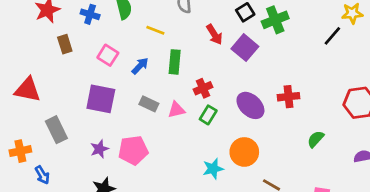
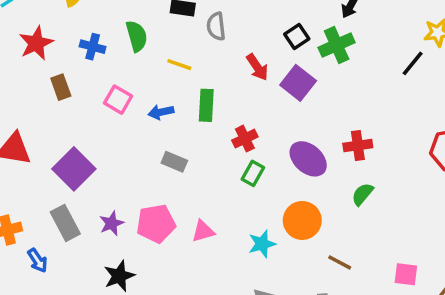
blue arrow: (140, 66) -> (161, 112), turned -144
purple square: (101, 99) -> (74, 169), moved, turned 36
pink triangle: (176, 110) -> (203, 231), moved
gray rectangle: (56, 130) -> (65, 223), moved
green semicircle: (316, 139) -> (362, 194), moved

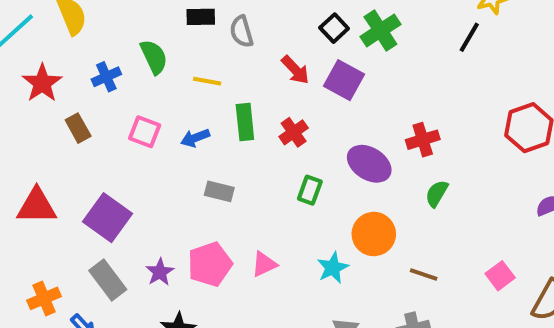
blue cross: (93, 47) -> (106, 77), turned -30
red cross: (245, 139) -> (294, 132), moved
pink square: (406, 274) -> (500, 276), turned -35

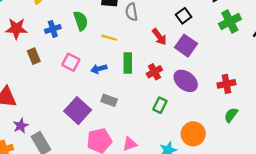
green cross: (380, 30) -> (230, 21), moved
red star: (42, 83) -> (16, 29), turned 30
purple ellipse: (369, 164) -> (186, 81), moved
purple square: (107, 218) -> (78, 111), moved
purple star: (160, 272) -> (21, 126), moved

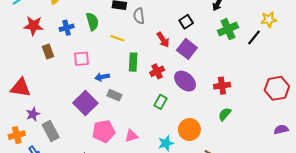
pink square: (71, 62) -> (81, 59), turned -35
blue arrow: (99, 69) -> (102, 77), moved

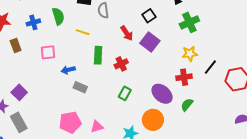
yellow star: (269, 20) -> (190, 54), moved
black line: (254, 38) -> (210, 67), moved
purple ellipse: (185, 81) -> (162, 94), moved
purple square: (85, 103) -> (19, 92), moved, size x0.7

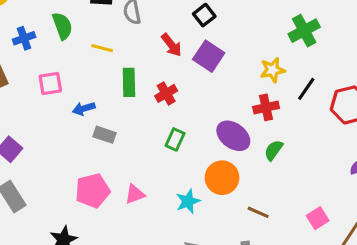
green cross: (189, 22) -> (304, 31), moved

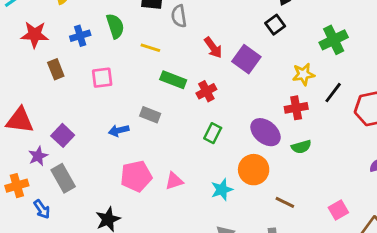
black square: (204, 15) -> (275, 25), moved
green rectangle: (129, 82) -> (173, 80), turned -70
blue arrow: (84, 109) -> (119, 130), moved
gray rectangle: (105, 135) -> (150, 115), moved
green semicircle: (274, 150) -> (301, 147), turned -144

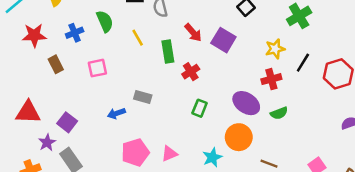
yellow line: (150, 48) -> (138, 38), turned 48
green rectangle: (173, 80) -> (168, 52), moved, turned 65

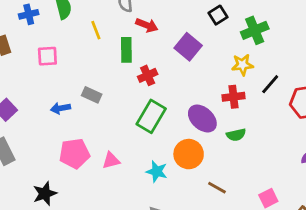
green cross: (299, 16) -> (255, 30), moved
red arrow: (193, 33) -> (147, 25), moved, turned -36
green rectangle: (200, 108) -> (151, 116), size x1.6
cyan star: (212, 157) -> (157, 172), turned 30

